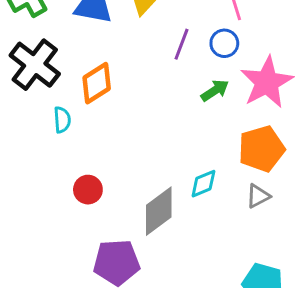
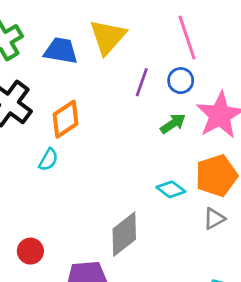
cyan semicircle: (62, 120) -> (48, 160), moved, turned 35
cyan diamond: (203, 184) -> (171, 189), moved, turned 60
red circle: (88, 190) -> (30, 251), moved

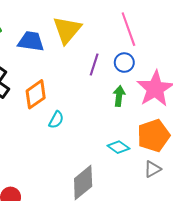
green arrow: (173, 124) -> (119, 96), turned -48
cyan semicircle: (48, 160) -> (56, 120), moved

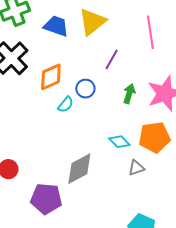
blue circle: (124, 63) -> (85, 89), moved
gray triangle: (152, 169) -> (136, 168), moved

